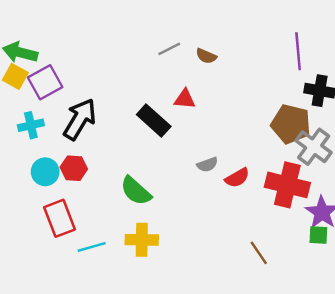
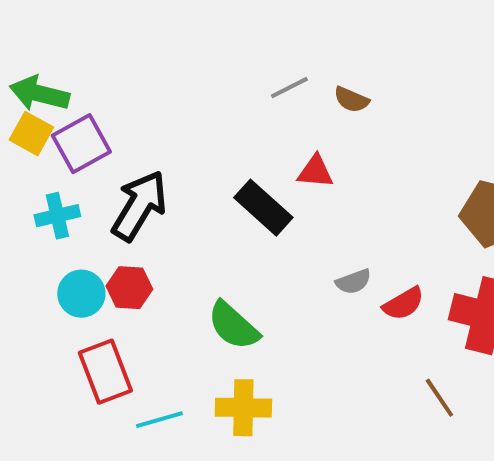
brown line: (259, 253) -> (439, 398), moved

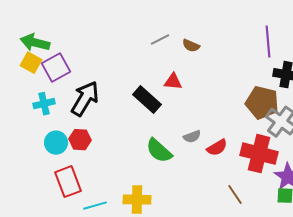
green semicircle: (233, 326) -> (159, 151), moved

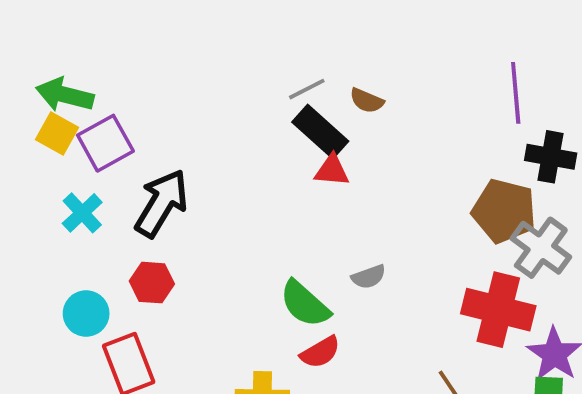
black rectangle: (147, 100) -> (320, 132), moved
cyan cross: (44, 104) -> (82, 213), turned -30
cyan circle: (56, 143) -> (86, 314), moved
red semicircle: (217, 148) -> (320, 352), moved

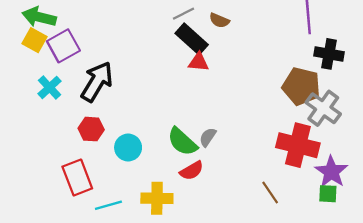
gray semicircle: (369, 277) -> (208, 137), moved, turned 144
cyan circle: (86, 314) -> (128, 148), moved

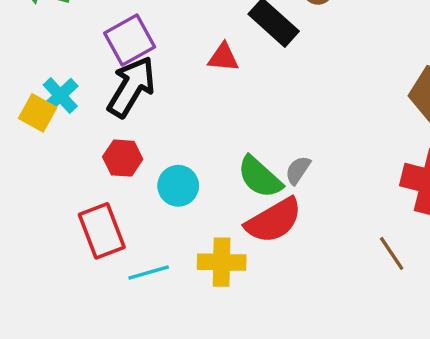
yellow square: (35, 40) -> (38, 113), moved
purple square: (63, 46) -> (130, 40), moved
red triangle: (199, 62) -> (223, 57), moved
red semicircle: (192, 171) -> (274, 220), size x1.6

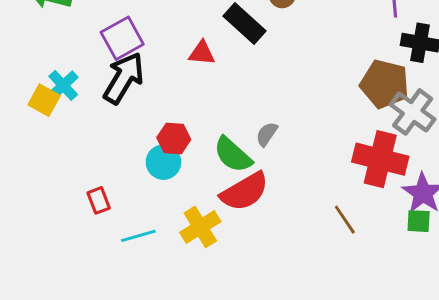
red hexagon: (123, 158) -> (174, 139), moved
gray semicircle: (298, 170) -> (267, 134), moved
red rectangle: (102, 231) -> (99, 200), size x0.6
yellow cross: (222, 262) -> (200, 227), turned -33

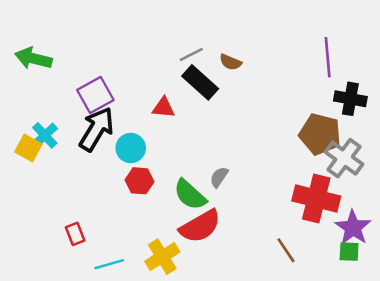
cyan circle: (163, 162) -> (131, 148), moved

